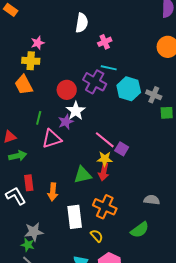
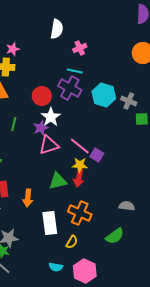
cyan line: (109, 68) -> (75, 71), moved
pink triangle: (52, 139) -> (49, 145), moved
yellow semicircle: (97, 236) -> (72, 242), turned 72

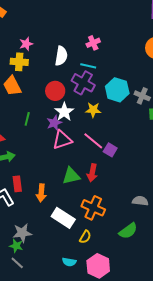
white semicircle: (57, 29) -> (61, 56), moved
yellow star: (80, 165) -> (93, 110), moved
white rectangle: (50, 223) -> (63, 218), turned -50

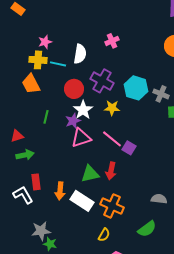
cyan line: (88, 66) -> (58, 64), moved
white rectangle: (63, 218) -> (82, 201), moved
green star: (16, 246) -> (50, 244), moved

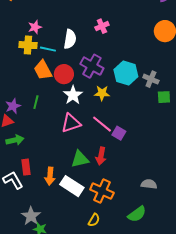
orange trapezoid: (31, 84) -> (43, 70), moved
purple star: (73, 121) -> (13, 106), moved
gray star: (41, 231) -> (31, 216), turned -30

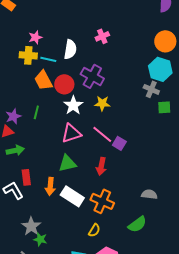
cyan hexagon: (126, 73) -> (160, 69), moved
green triangle: (80, 159) -> (67, 163), moved

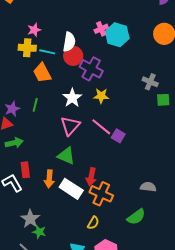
cyan hexagon: (160, 69) -> (117, 35), moved
red circle: (64, 84) -> (73, 56), moved
pink triangle: (71, 133) -> (70, 126), turned -30
green triangle: (67, 163) -> (66, 156), turned 36
red arrow: (101, 166) -> (91, 177), moved

